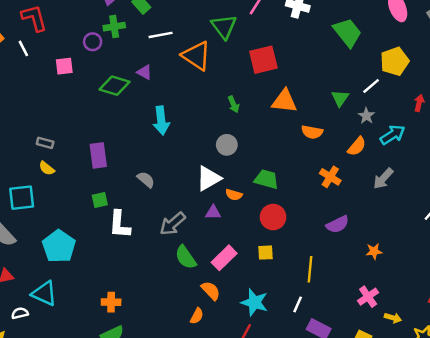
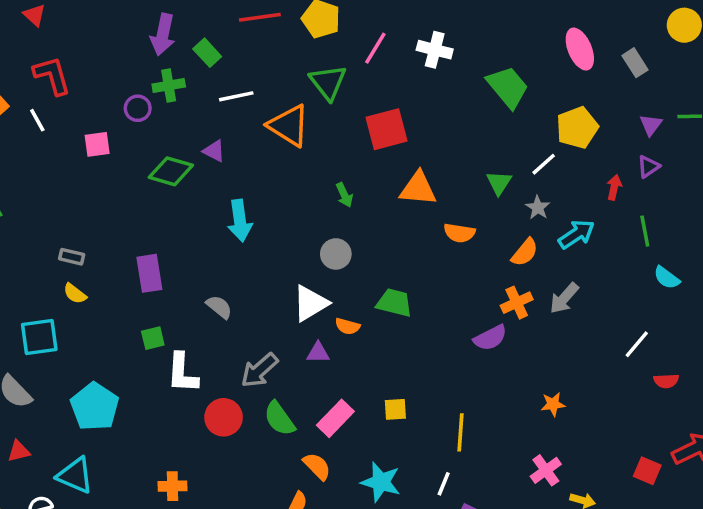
orange cross: (330, 177) -> (517, 303), moved, turned 35
red circle: (273, 217) -> (224, 417), moved
purple semicircle: (338, 224) -> (490, 338), moved

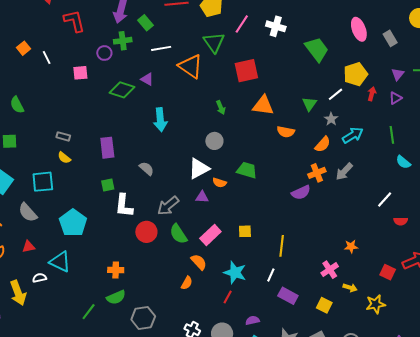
red L-shape: (52, 76) -> (74, 21), moved
red arrow: (614, 187) -> (372, 94), moved
orange star: (553, 404) -> (351, 247), moved

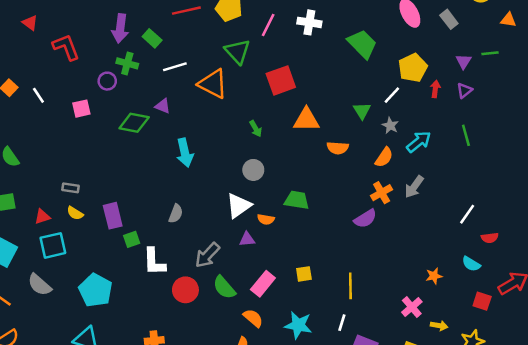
green cross: (123, 41) -> (127, 63), turned 30
purple rectangle: (107, 148) -> (113, 216), moved
cyan semicircle: (403, 162) -> (471, 264), moved
gray semicircle: (147, 169) -> (176, 214), turned 77
red triangle: (28, 247) -> (42, 217), moved

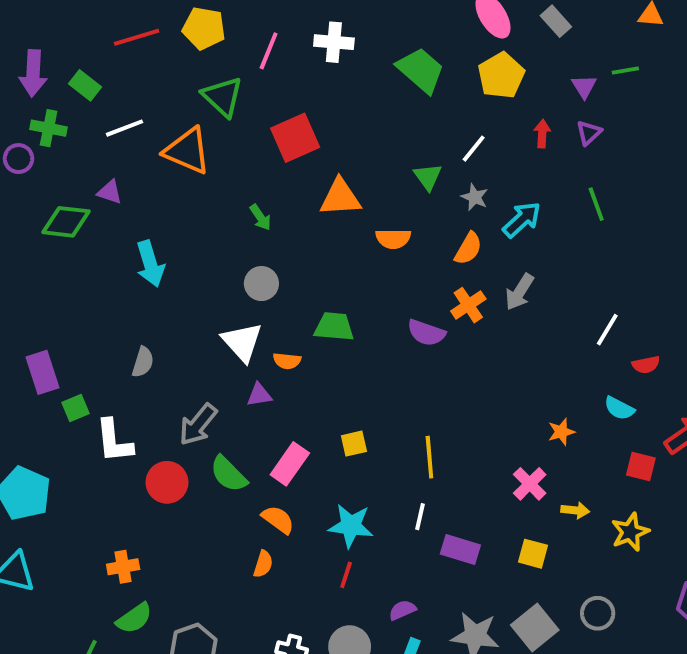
yellow pentagon: (413, 68) -> (501, 76), moved
white triangle: (239, 206) -> (242, 342), turned -32
purple semicircle: (365, 219) -> (426, 333), moved, turned 55

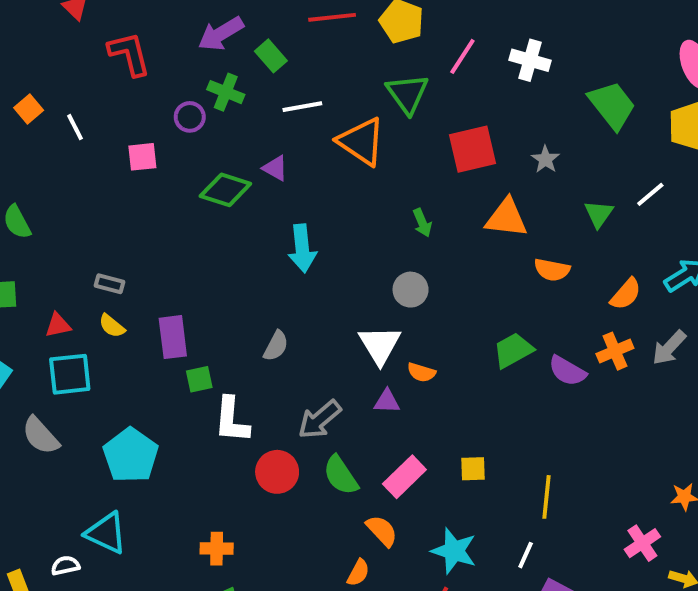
purple arrow: (33, 73) -> (221, 34), turned 45
gray star: (475, 197) -> (545, 159), moved
green trapezoid: (334, 327) -> (513, 350), moved, turned -45

